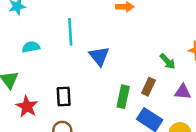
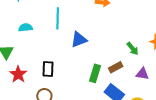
blue triangle: (99, 56) -> (79, 40), turned 42
brown rectangle: (148, 87) -> (116, 67), turned 32

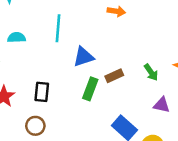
brown rectangle: (116, 67) -> (114, 76), moved
green rectangle: (95, 73) -> (90, 89), moved

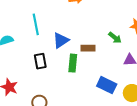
brown rectangle: (114, 76) -> (88, 48), turned 40
black rectangle: (42, 92) -> (40, 61), moved

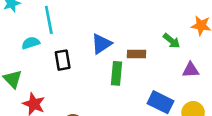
cyan line: (36, 24) -> (49, 20), moved
black rectangle: (40, 61) -> (63, 60), moved

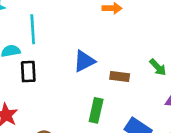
black rectangle: (63, 60) -> (28, 72), moved
green rectangle: (117, 73) -> (96, 110), moved

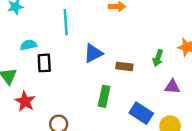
cyan line: (33, 29) -> (66, 22), moved
green arrow: (158, 67) -> (158, 58), turned 63

